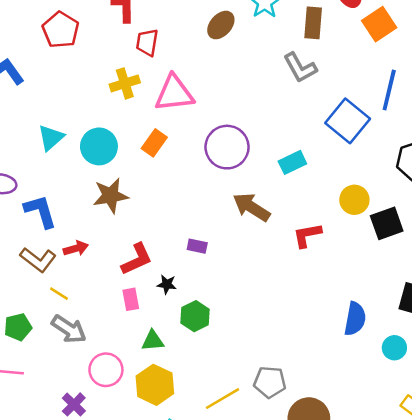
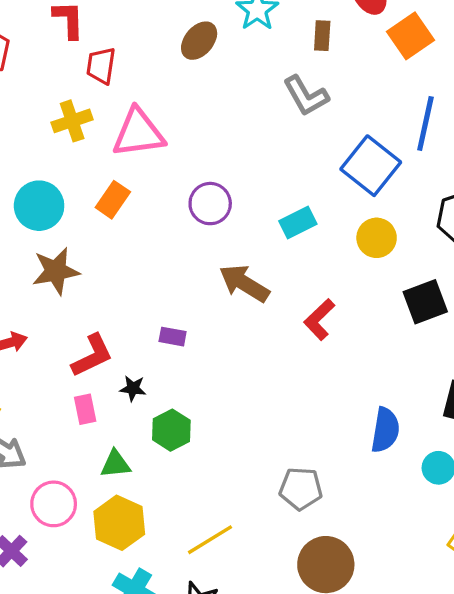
brown rectangle: (313, 23) -> (322, 36), size x0.7
purple circle: (227, 147) -> (210, 204), size x0.7
yellow circle: (354, 200) -> (377, 238), moved
red L-shape: (307, 235) -> (319, 319), turned -32
gray pentagon: (270, 382) -> (301, 489), moved

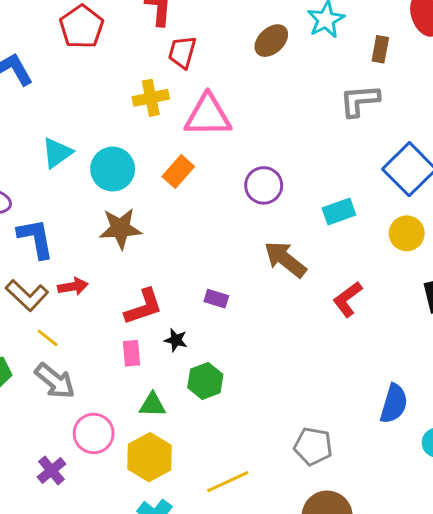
gray L-shape: (306, 96) -> (360, 101), turned 108

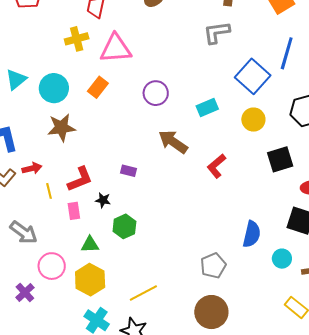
yellow line: (48, 338) -> (49, 191), moved, turned 42
gray pentagon: (313, 446) -> (213, 266), moved, turned -30

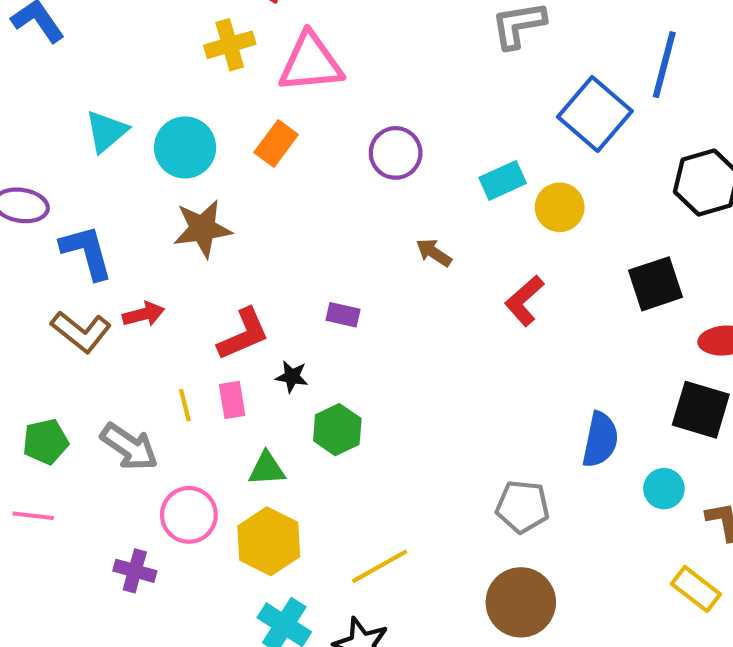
yellow circle: (253, 120) -> (560, 207), moved
brown arrow: (173, 142) -> (434, 253), size x0.6
yellow line: (49, 191) -> (185, 405), moved
gray pentagon: (213, 266) -> (523, 507), turned 30
purple cross: (25, 293) -> (135, 571), turned -30

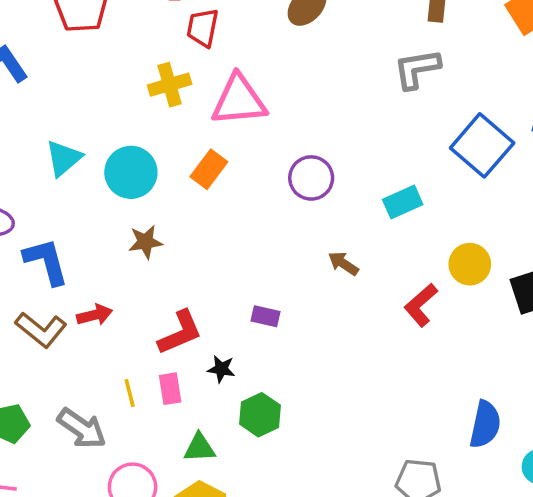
yellow circle: (560, 207) -> (470, 264), moved
brown star: (202, 229) -> (145, 242), size x0.7

